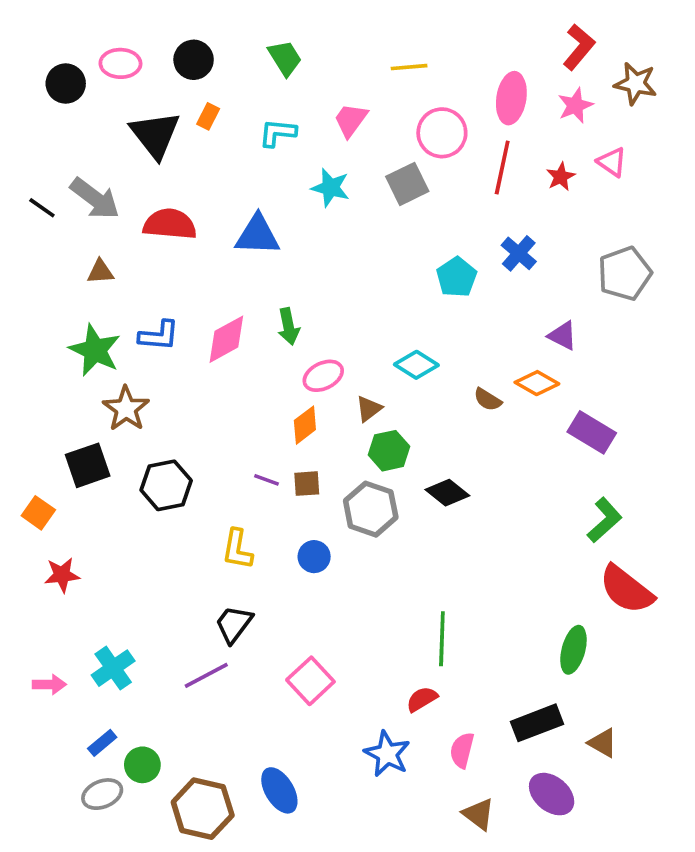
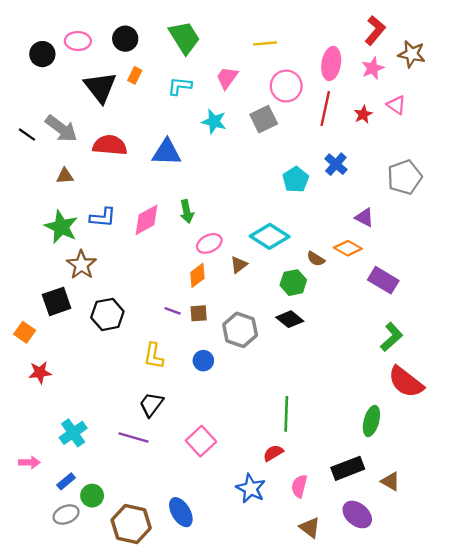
green trapezoid: (285, 58) -> (184, 37), size x1.4
cyan diamond: (416, 365) -> (270, 236), size x1.4
green hexagon: (389, 451) -> (293, 283), moved
purple line: (206, 675) -> (134, 438), turned 44
pink arrow: (49, 684) -> (29, 462), moved

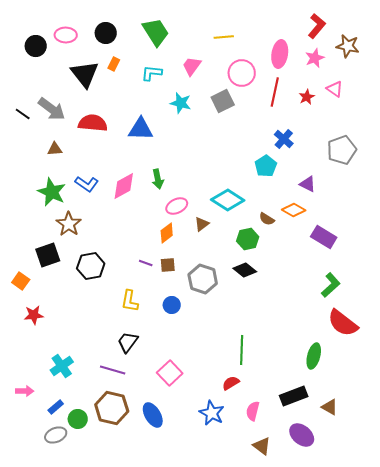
cyan pentagon: (296, 180) -> (266, 166), moved
blue L-shape: (103, 217) -> (87, 184), turned 30
blue ellipse: (181, 512) -> (153, 415), moved
brown hexagon: (131, 524) -> (112, 408), moved

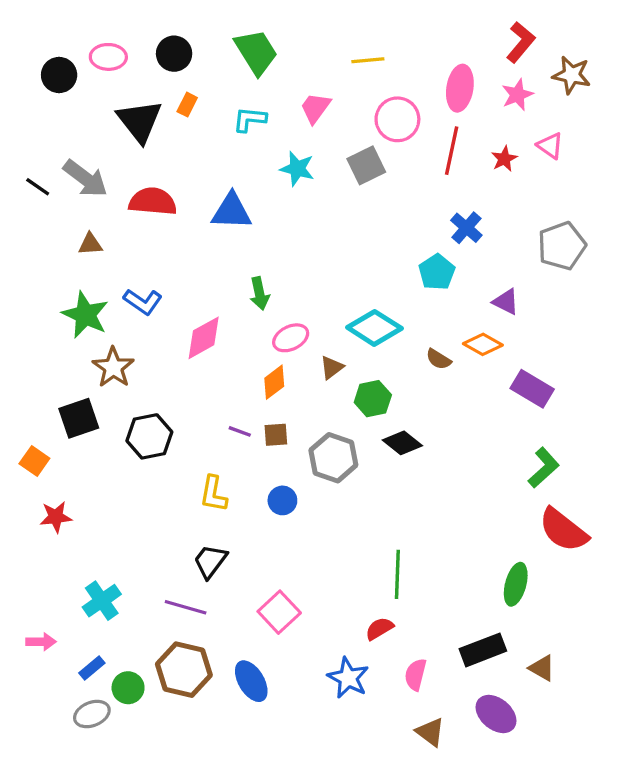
pink diamond: (124, 186) -> (204, 338), moved
green hexagon: (248, 239) -> (373, 399), moved

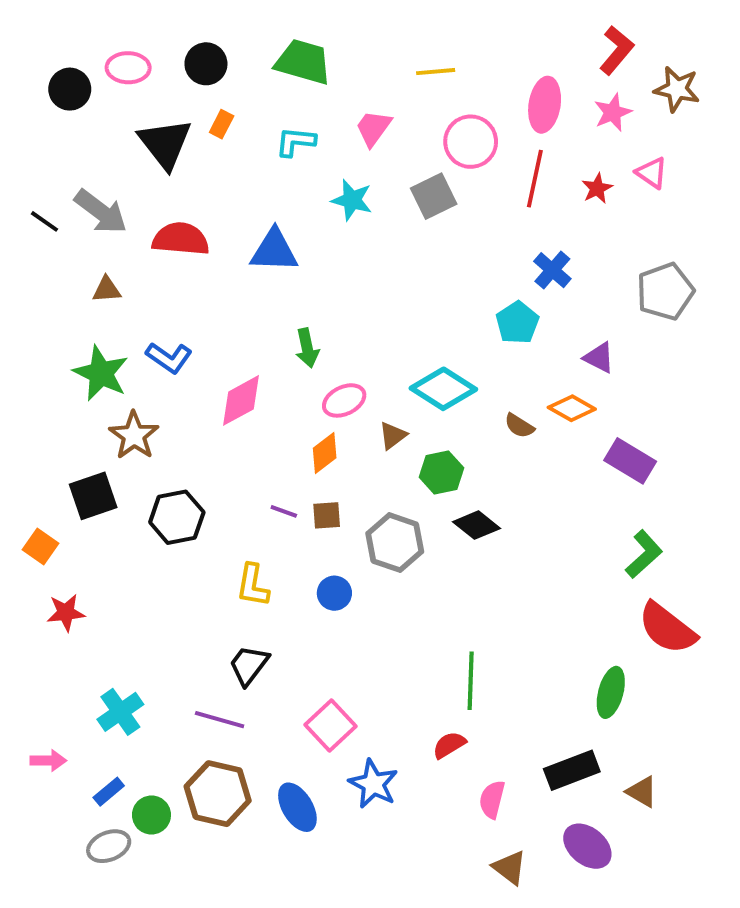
green trapezoid: (256, 52) -> (303, 62), turned -42
blue star: (348, 678) -> (373, 784), moved

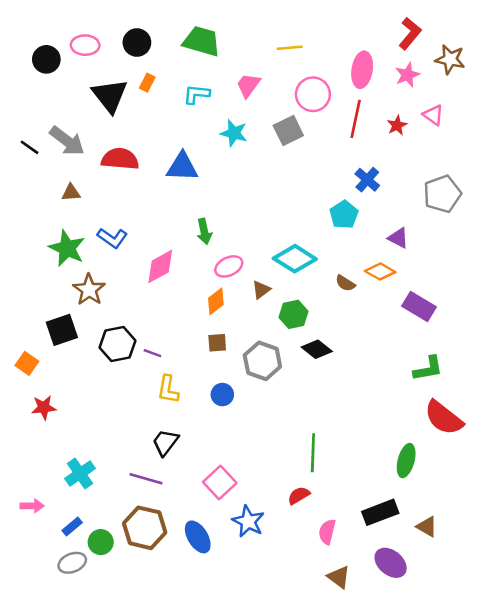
purple line: (284, 511) -> (152, 353), moved
green L-shape: (644, 554) -> (428, 369), turned 32

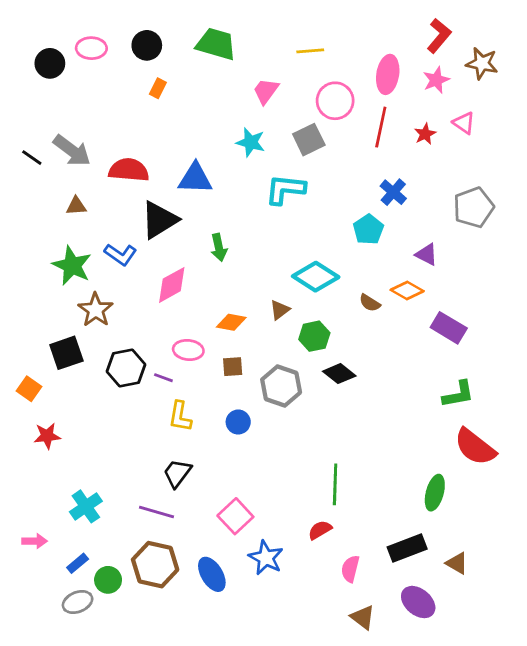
cyan L-shape: (196, 94) -> (285, 189), moved, size x1.4
black triangle: (110, 96) -> (159, 220), moved, turned 36
pink ellipse: (229, 266) -> (188, 350), moved, turned 32
orange diamond: (216, 301) -> (231, 322), turned 48

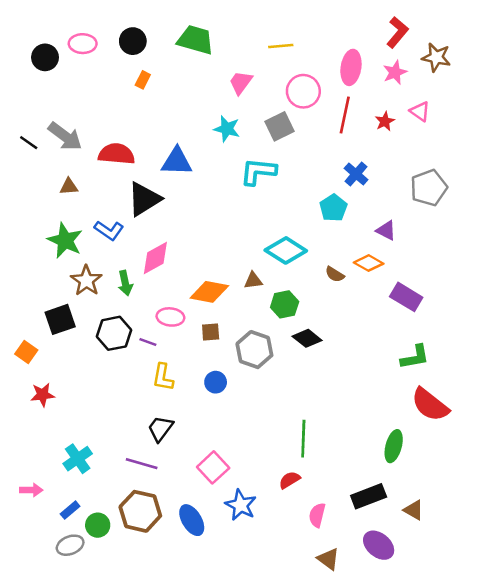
green arrow: (219, 248) -> (125, 283), moved
brown triangle: (280, 310) -> (253, 281), turned 30
orange diamond: (231, 322) -> (209, 292), size x1.4

